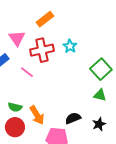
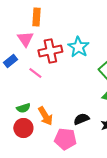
orange rectangle: (45, 19) -> (36, 17), moved, turned -48
cyan star: (70, 46) -> (78, 47), size x1.5
green semicircle: (15, 107) -> (23, 108), turned -32

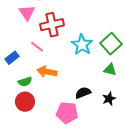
cyan star: (78, 47) -> (82, 45), moved
blue rectangle: (10, 61) -> (12, 58), moved
orange arrow: (45, 116) -> (47, 72), moved, turned 132

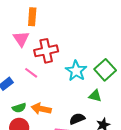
green triangle: (110, 70) -> (95, 96), moved
orange arrow: (47, 72) -> (41, 109), moved

